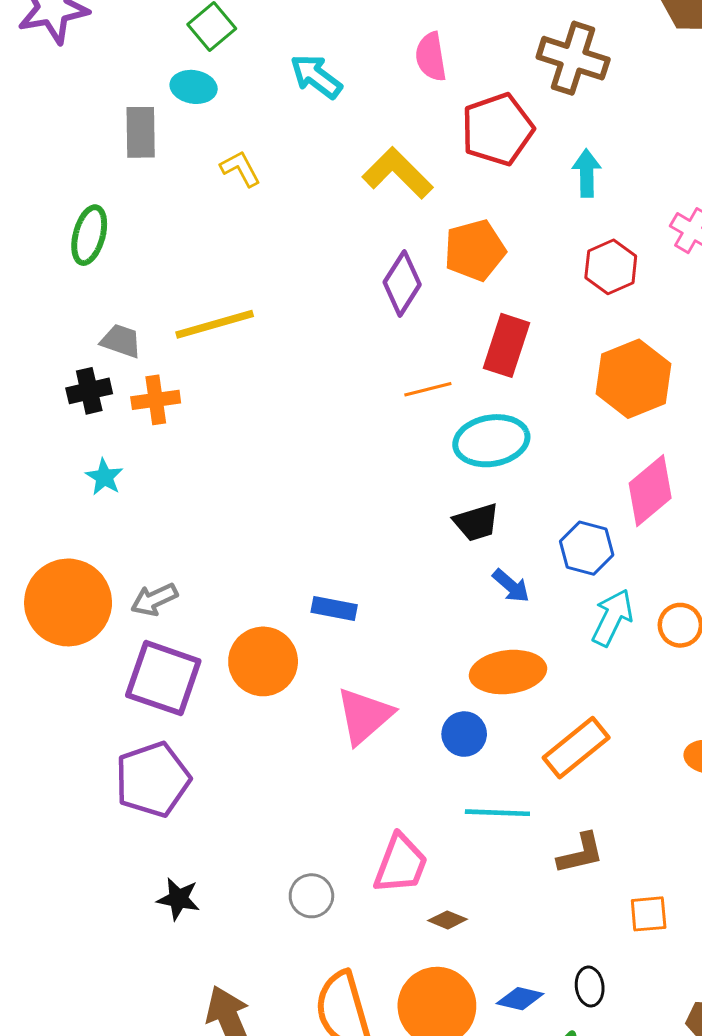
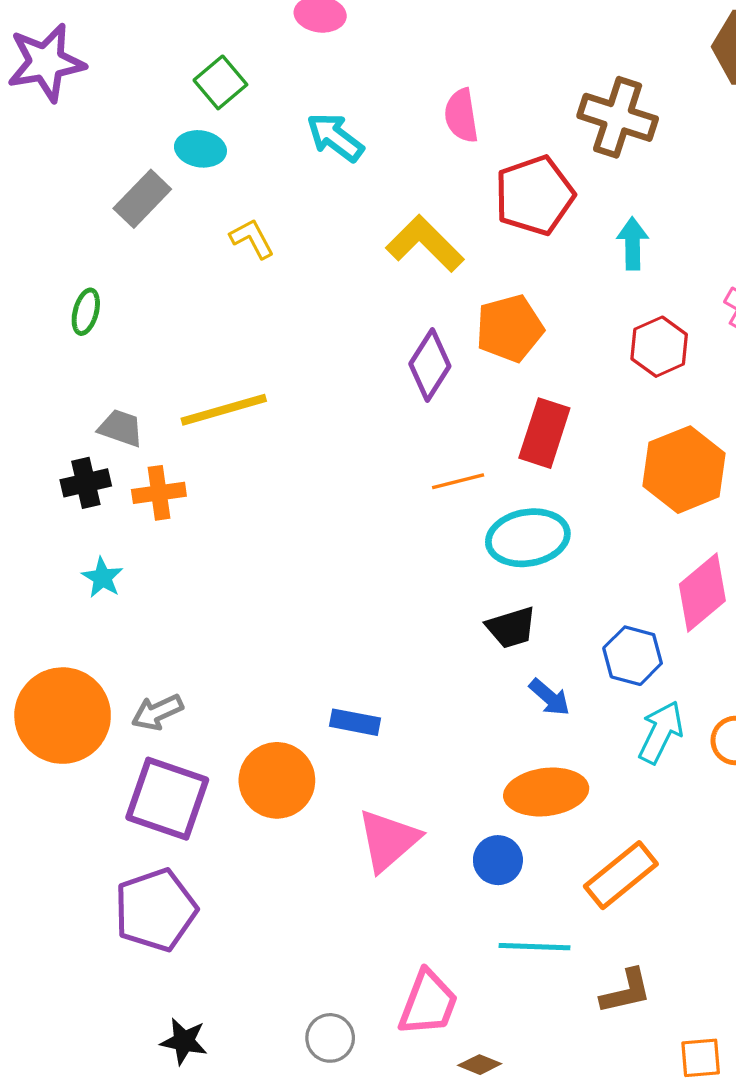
gray rectangle: (141, 132) -> (142, 199), turned 45
green ellipse: (89, 235) -> (86, 312), size x0.7

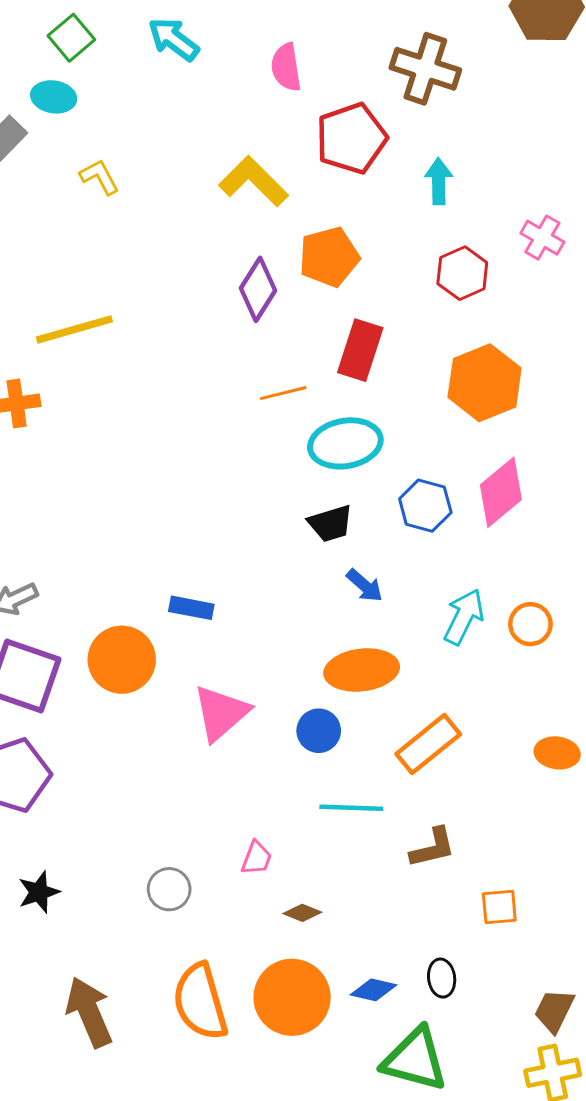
cyan arrow: (335, 137) -> (174, 39), moved
blue hexagon: (633, 656) -> (425, 506), moved
pink trapezoid: (428, 1003) -> (256, 858), size x0.6
black star: (184, 1041) -> (39, 892), turned -30

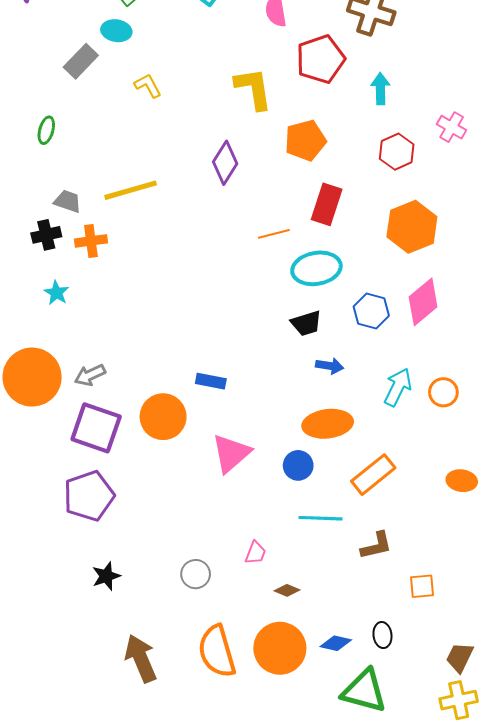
yellow L-shape: (254, 181) -> (253, 89), turned 36
purple diamond: (258, 289) -> (225, 163), moved
blue arrow: (365, 586) -> (330, 366), turned -32

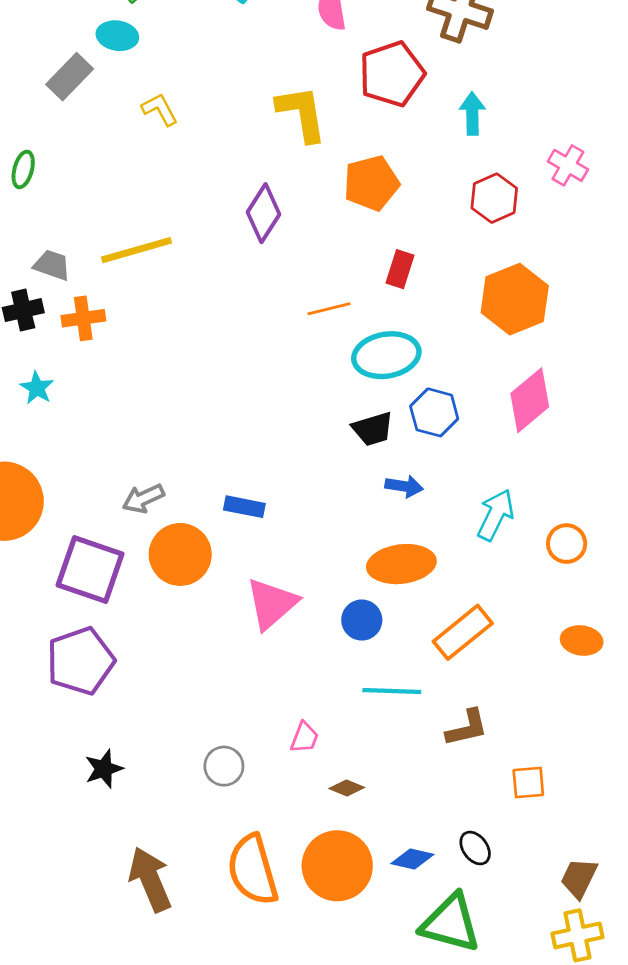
red rectangle: (327, 204) -> (400, 269), size x0.7
blue hexagon: (371, 311) -> (434, 412), moved
gray arrow: (90, 375) -> (143, 499), moved
orange circle: (443, 392) -> (567, 544), moved
black ellipse: (382, 635) -> (475, 848), turned -30

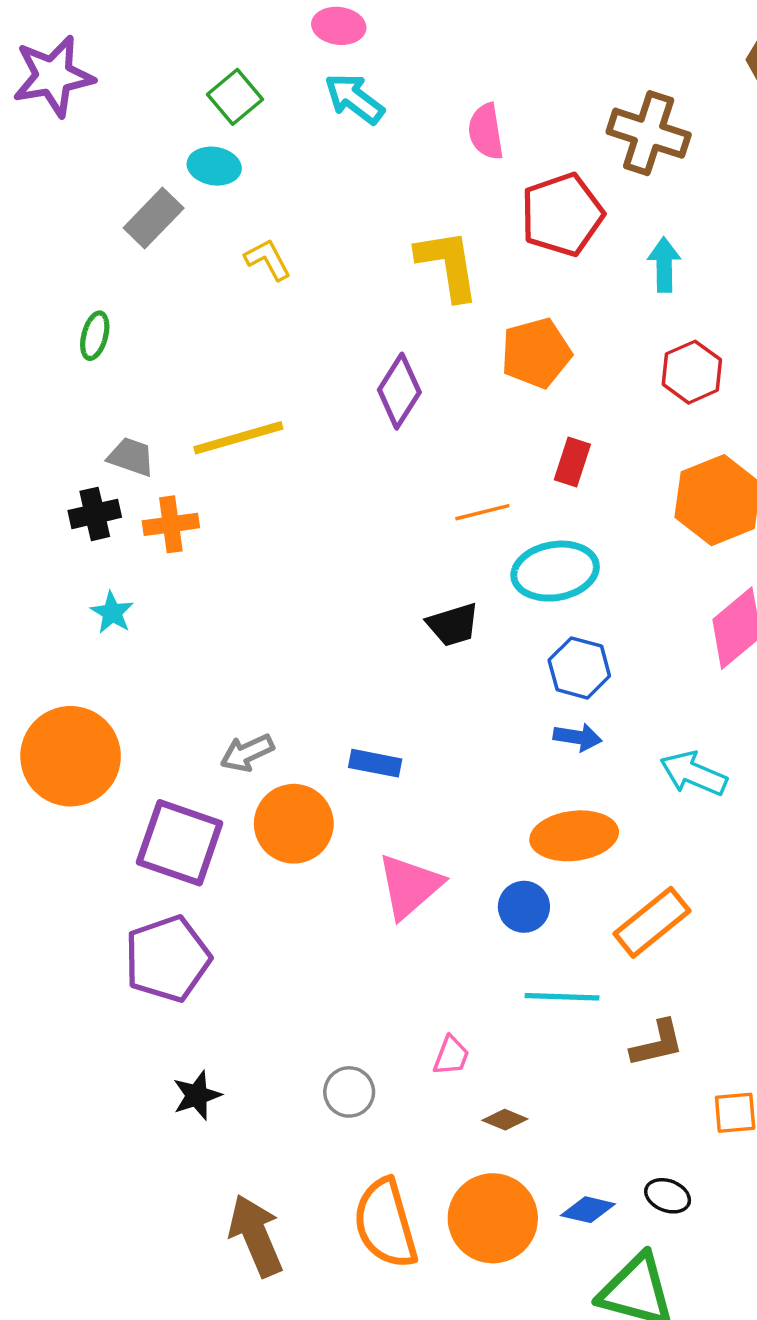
blue hexagon: (434, 412) -> (579, 668), moved
black trapezoid: (373, 429) -> (453, 625), moved
cyan arrow: (496, 515) -> (694, 774), turned -93
black ellipse: (475, 848) -> (668, 1196), turned -32

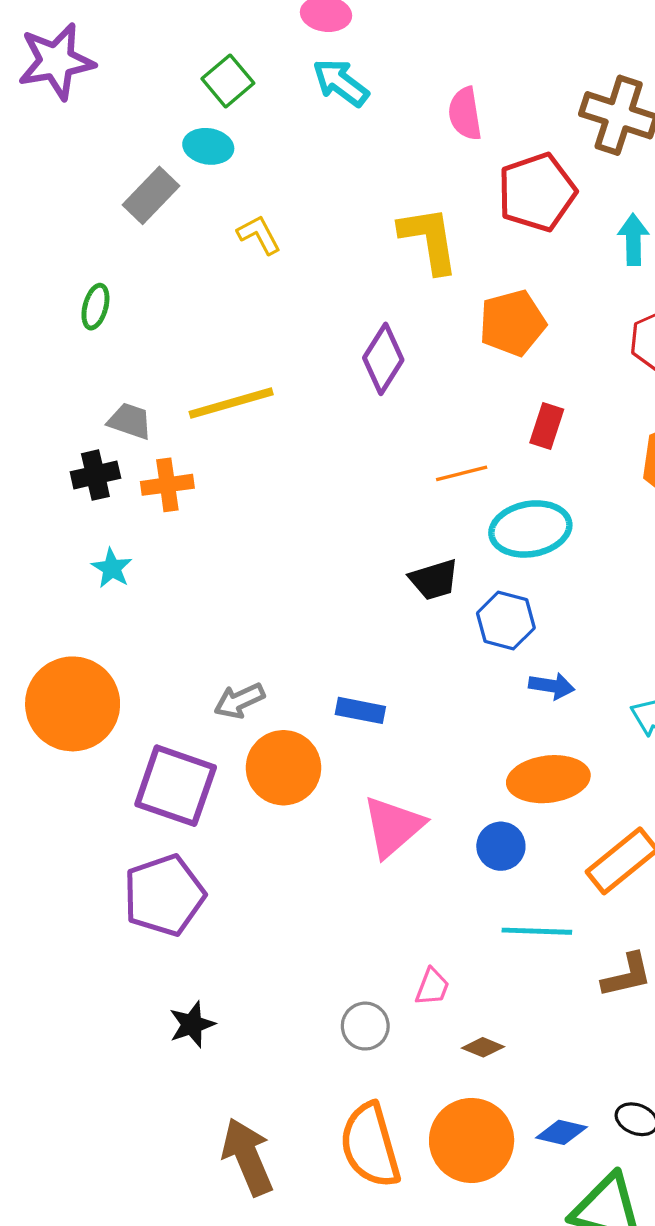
blue hexagon: (579, 668) -> (506, 621), moved
gray circle: (349, 1092) -> (365, 1026), moved

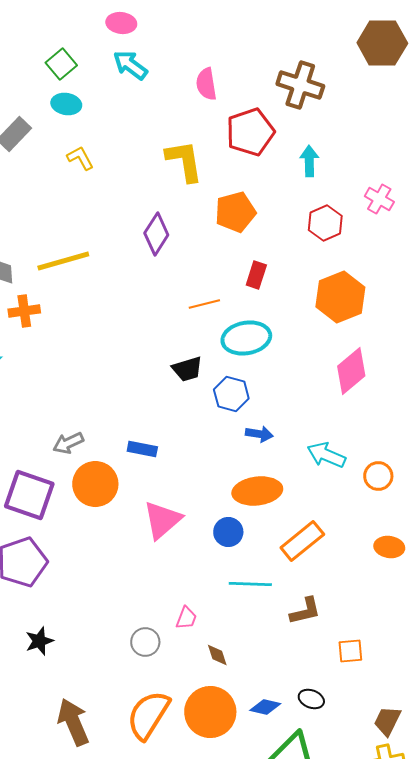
cyan ellipse: (208, 146) -> (66, 104), moved
brown diamond: (483, 1047) -> (217, 655), turned 50
orange semicircle: (370, 1145) -> (148, 715), turned 48

